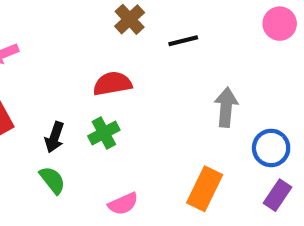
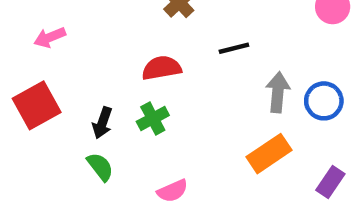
black line: (183, 41) -> (234, 48), moved
blue circle: (271, 148) -> (324, 101), moved
orange rectangle: (205, 189) -> (269, 154), moved, turned 30

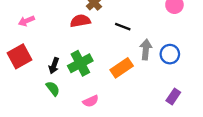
black line: (234, 48) -> (123, 27), turned 35
red semicircle: (162, 68) -> (80, 21), moved
green cross: (153, 118) -> (80, 63), size x1.5
orange rectangle: (269, 154) -> (122, 68), moved

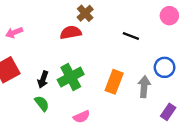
black line: (123, 27) -> (131, 36), moved
gray arrow: (146, 50) -> (144, 87), moved
orange rectangle: (122, 68) -> (114, 82), turned -35

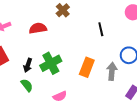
red semicircle: (71, 32) -> (38, 28), moved
black line: (131, 36) -> (101, 29), turned 56

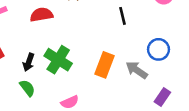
green cross: (51, 63) -> (58, 60), turned -30
gray arrow: (112, 71) -> (137, 70), turned -60

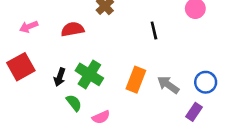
blue circle: (159, 49) -> (206, 82), moved
green semicircle: (27, 88) -> (74, 103), moved

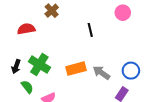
orange rectangle: (136, 80) -> (76, 69), turned 54

